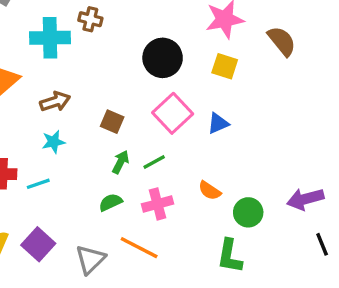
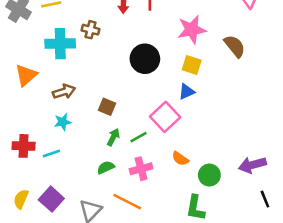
pink square: (173, 113) -> (165, 117), moved
blue triangle: (218, 123) -> (187, 92), moved

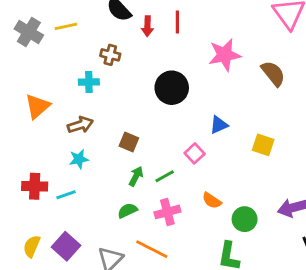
cyan cross: (60, 44) -> (89, 82), moved, size x0.6
yellow square: (192, 65) -> (263, 145), moved
pink square: (165, 117) -> (195, 153), size x0.6

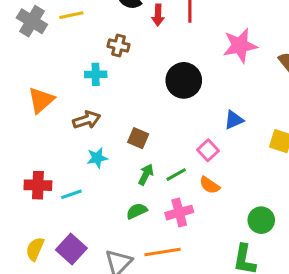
cyan star: (79, 159) -> (97, 158), moved
orange semicircle: (212, 201) -> (210, 185), moved
orange line: (152, 249) -> (162, 252), turned -36

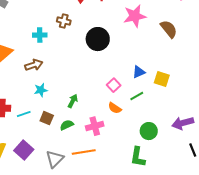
brown cross: (118, 45) -> (64, 21), moved
blue triangle: (234, 120) -> (139, 72), moved
brown square: (138, 138) -> (47, 118), moved
green line: (176, 175) -> (137, 96), moved

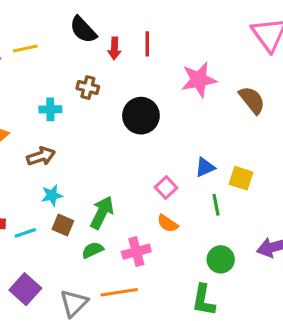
green line: (137, 96) -> (216, 205), moved, turned -72
green arrow: (73, 101) -> (102, 213), size x1.5
brown square: (47, 118) -> (63, 225), moved

